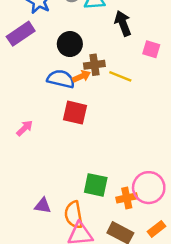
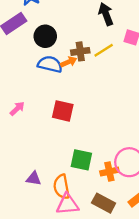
black circle: (70, 44) -> (45, 36), moved
yellow line: (120, 76) -> (104, 50), moved, turned -54
red square: (75, 113) -> (63, 111), moved

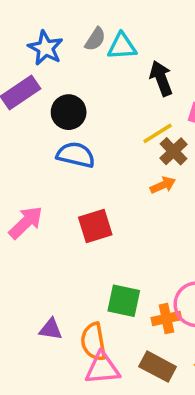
brown cross: (80, 51) -> (174, 151), moved, turned -36
orange arrow: (69, 62) -> (163, 185), moved
pink arrow: (17, 109) -> (26, 222), size x1.5
red square: (63, 111) -> (95, 226), turned -30

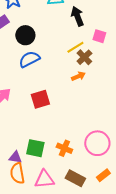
blue semicircle: (76, 155) -> (29, 59), turned -40
green square: (124, 301) -> (35, 148), moved
orange cross: (166, 319) -> (64, 148), moved, turned 35
orange semicircle: (93, 342) -> (17, 173), moved

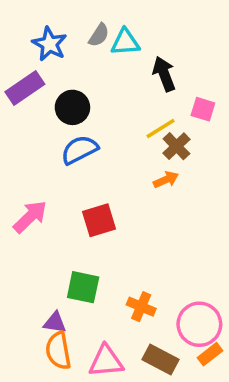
pink circle: (97, 143) -> (199, 324), moved
green square: (35, 148) -> (83, 287), moved

